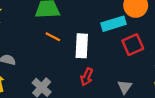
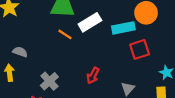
white rectangle: (82, 46) -> (90, 22), moved, turned 50

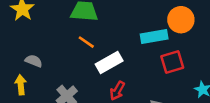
white rectangle: (90, 22) -> (109, 63), moved

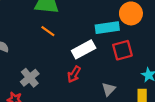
white rectangle: (109, 63) -> (84, 49), moved

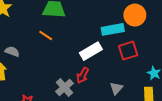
orange line: (48, 31) -> (46, 35), moved
gray cross: (30, 78) -> (64, 87), moved

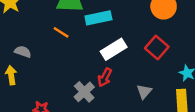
cyan rectangle: (113, 29) -> (98, 18), moved
red square: (128, 51) -> (157, 48), turned -30

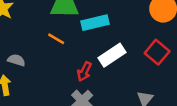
red arrow: (105, 77) -> (84, 72), moved

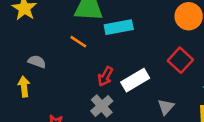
white rectangle: (112, 55) -> (135, 80), moved

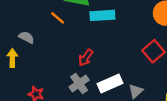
orange line: (78, 42) -> (58, 18), moved
white rectangle: (135, 80) -> (110, 83), moved

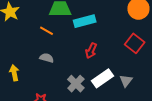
gray semicircle: (26, 37) -> (47, 58), moved
red arrow: (86, 58) -> (91, 51), moved

